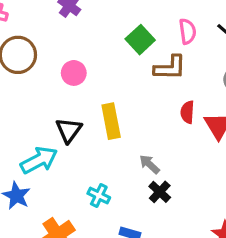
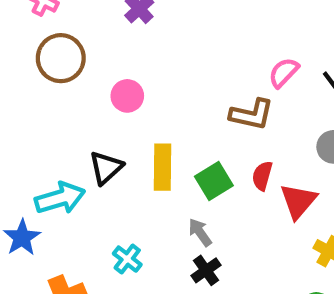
pink semicircle: (188, 31) -> (284, 73), turned -140
green square: (140, 40) -> (214, 181), moved

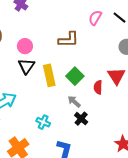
brown L-shape: (252, 114) -> (68, 40), moved
black triangle: (106, 168) -> (26, 66), moved
red semicircle: (262, 176) -> (98, 87), moved

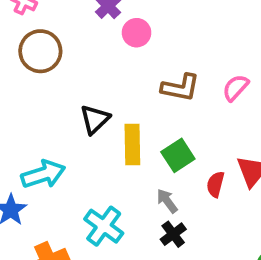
pink semicircle: (95, 18) -> (235, 88), moved
pink circle: (25, 46) -> (137, 33), moved
cyan cross: (43, 122) -> (104, 226), size x1.5

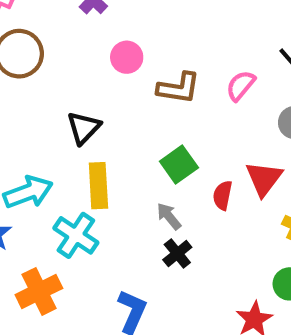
pink circle: (137, 33) -> (127, 57), moved
yellow rectangle: (132, 145) -> (98, 186), moved
cyan cross: (104, 226) -> (76, 235), moved

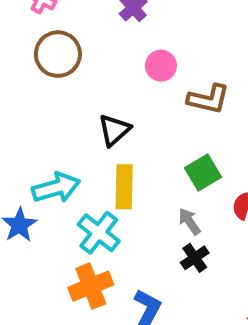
orange cross: (39, 291) -> (91, 286), moved

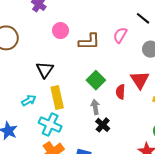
cyan arrow: (56, 188) -> (29, 100), moved, size x0.6
gray arrow: (189, 221) -> (95, 107), turned 40

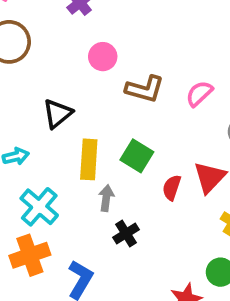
green square: (96, 80) -> (137, 156), turned -30
yellow rectangle: (57, 98) -> (89, 159), moved
gray arrow: (95, 107) -> (106, 198), moved

